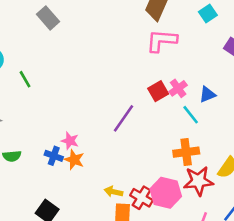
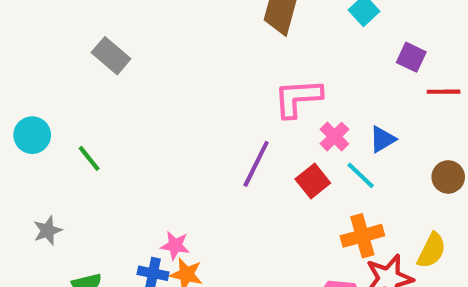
pink L-shape: (162, 41) -> (298, 98), moved
red square: (158, 91) -> (313, 181), moved
purple line: (124, 118) -> (256, 164), moved

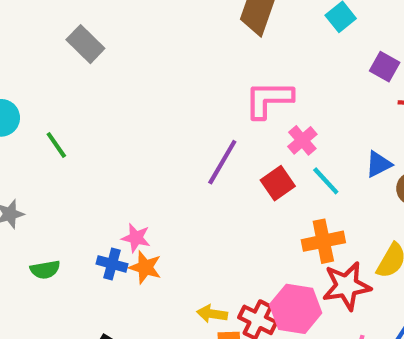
blue triangle: (382, 139) -> (379, 164), moved

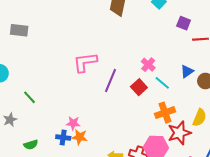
gray rectangle: (85, 44) -> (19, 30), moved, turned -30
pink L-shape: (269, 99) -> (85, 62), moved
green line: (56, 145) -> (30, 97), moved

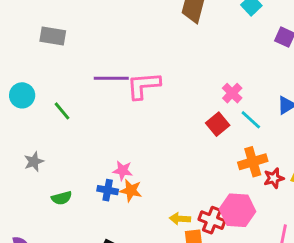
purple line: (110, 81) -> (111, 78), moved, turned 65
green line: (30, 97) -> (62, 111), moved
red star: (179, 133) -> (274, 178), moved, size x0.6

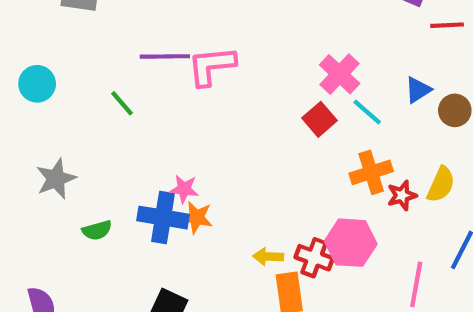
pink cross: (232, 93) -> (340, 74), size x1.4
green line: (62, 111) -> (122, 103), moved
gray star: (34, 162) -> (56, 179), size x1.4
blue cross: (108, 190) -> (163, 218), size x1.6

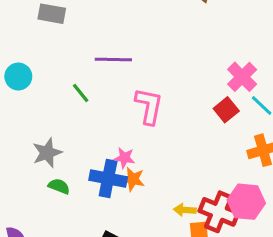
pink L-shape: (211, 66) -> (149, 106), moved, turned 105
gray star: (56, 179) -> (47, 153), moved
green semicircle: (97, 230) -> (59, 186), turned -145
red cross: (314, 258) -> (219, 212), size x1.4

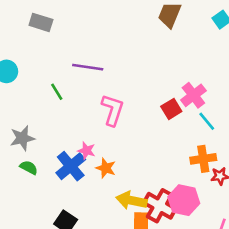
red square: (226, 110) -> (171, 109), moved
blue cross: (108, 178) -> (71, 166), turned 32
orange star: (133, 179) -> (106, 168), moved
yellow arrow: (185, 210) -> (131, 201), size x1.6

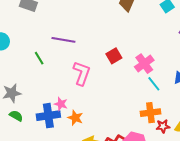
red square: (171, 109) -> (114, 56), moved
blue cross: (71, 166) -> (48, 116), turned 30

